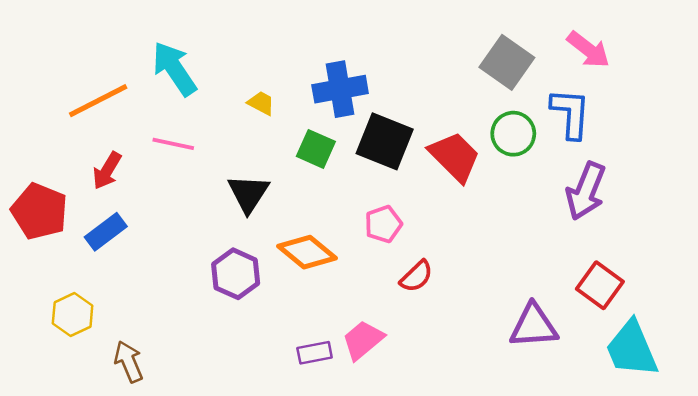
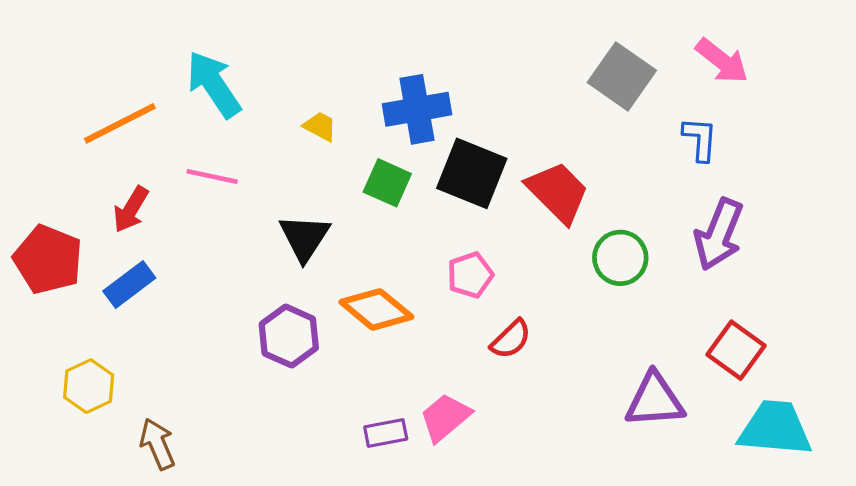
blue L-shape: (571, 113) -> (700, 139), size x0.7
green circle: (513, 134) -> (620, 258), moved
cyan trapezoid: (632, 349) -> (775, 428), turned 118

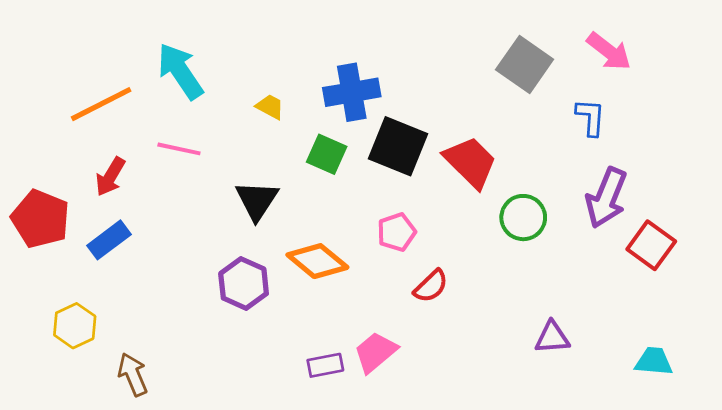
red square: (736, 350) -> (651, 245), moved
purple triangle: (655, 400) -> (552, 338), size x0.7
cyan trapezoid: (775, 428) -> (654, 361), size x0.6

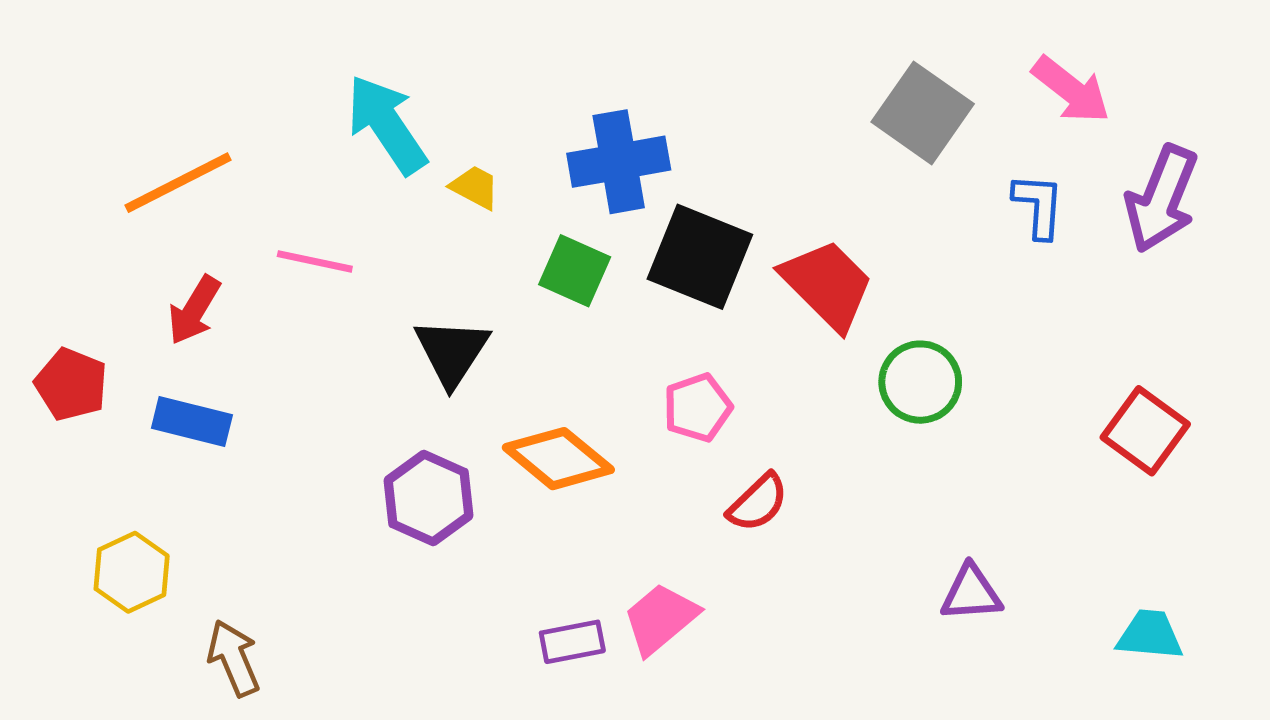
cyan arrow: (180, 71) -> (387, 125), moved
purple arrow: (606, 198) -> (1161, 199), moved
red pentagon: (40, 219) -> (71, 384), size x0.7
blue rectangle: (109, 240) -> (192, 421), turned 51

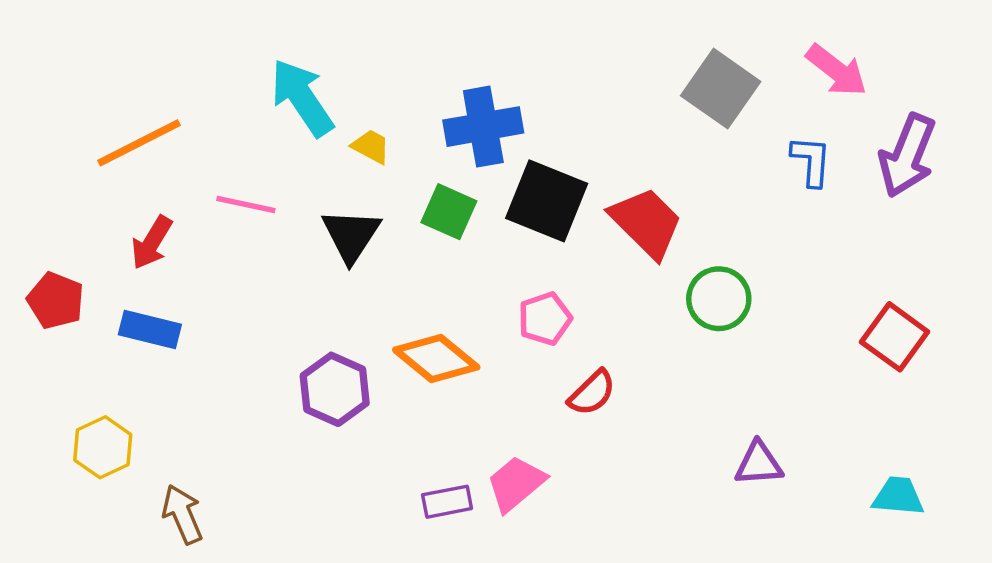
black triangle: (452, 352) -> (351, 235), moved

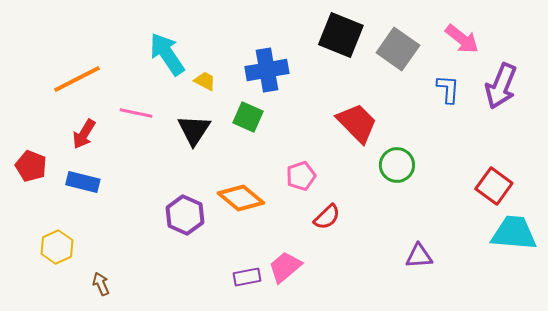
black square: (547, 201) -> (341, 35), moved
cyan trapezoid: (898, 496) -> (514, 233), moved, size x1.6
brown arrow: (182, 514) -> (101, 284), size x0.7

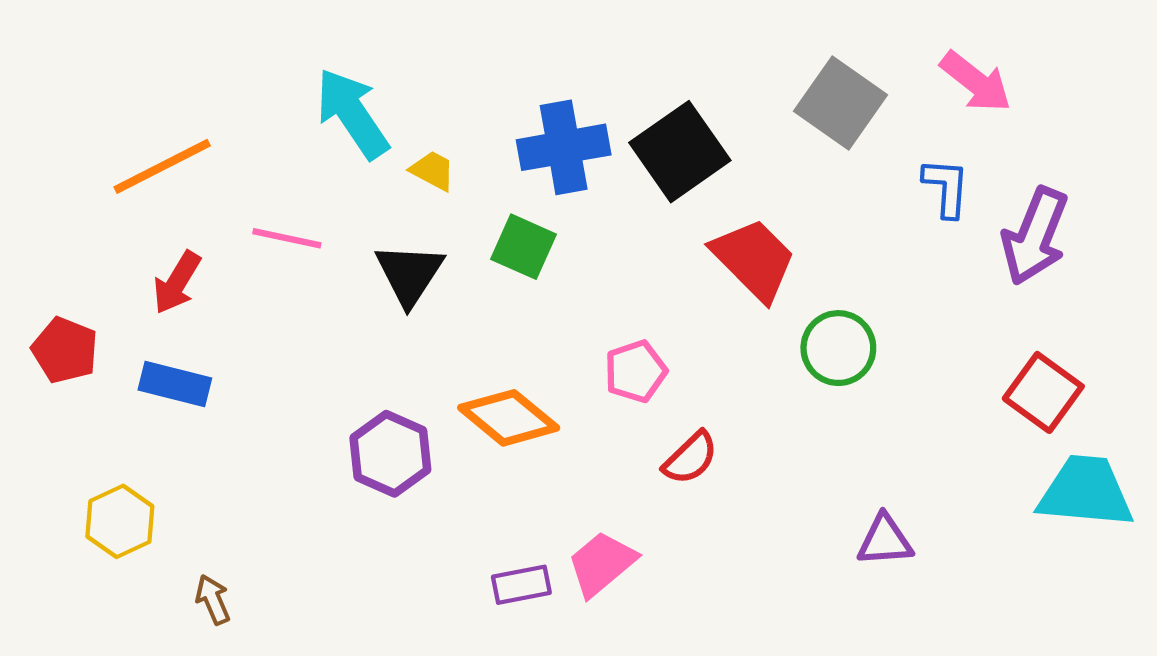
black square: (341, 35) -> (680, 152), moved, turned 33
purple arrow: (501, 86) -> (1035, 236), moved

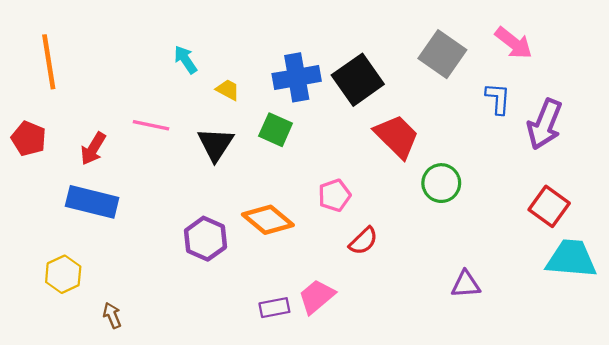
cyan arrow: (352, 114) -> (185, 60), size x0.6
orange line: (162, 166) -> (49, 62), moved, turned -72
red pentagon: (65, 350) -> (29, 139), moved
blue rectangle: (175, 384) -> (92, 202), size x1.4

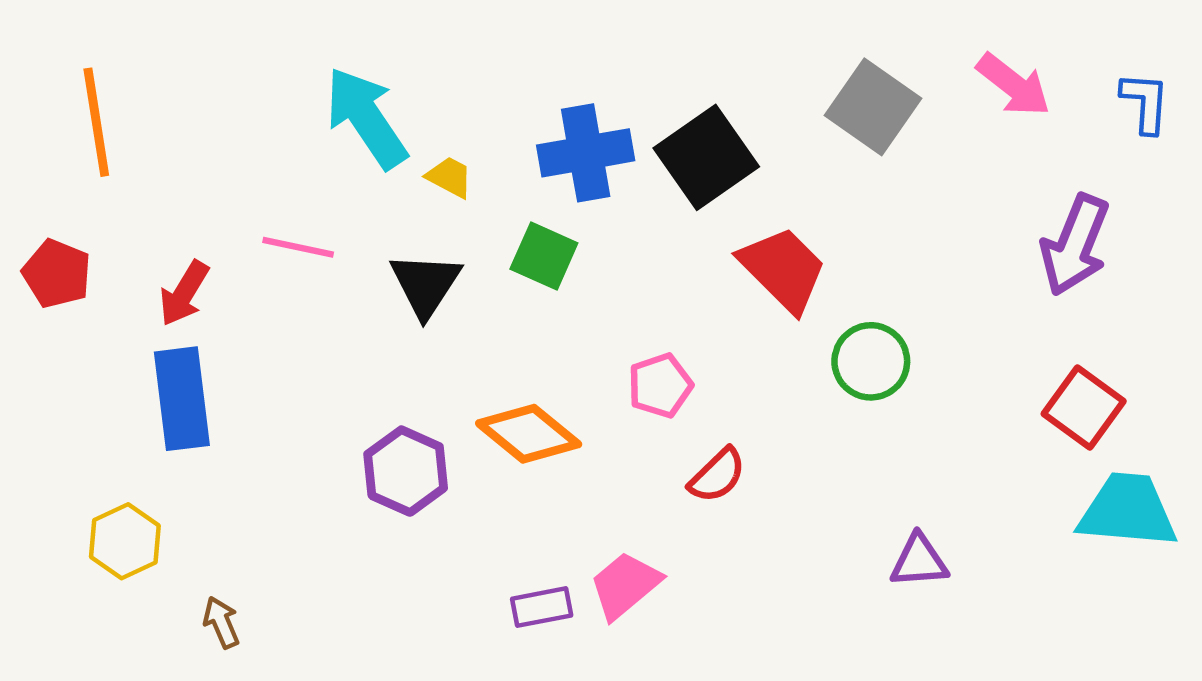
cyan arrow: (185, 60) -> (366, 118), size x1.8
blue L-shape: (498, 99) -> (1145, 102), moved
blue rectangle: (92, 202) -> (182, 399), turned 69

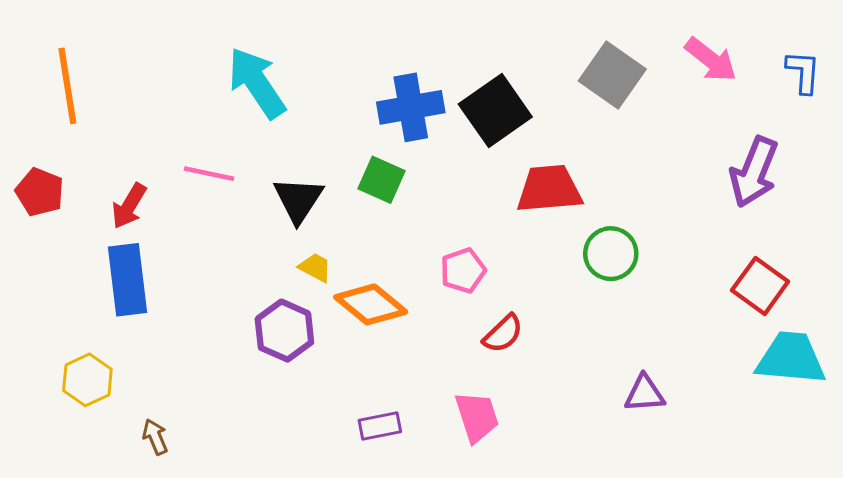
yellow trapezoid: (450, 177) -> (315, 267), moved
red trapezoid: (783, 269) -> (549, 189), turned -50
pink trapezoid: (625, 585) -> (477, 417), moved, turned 112

